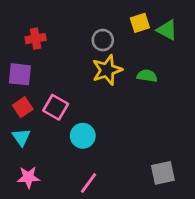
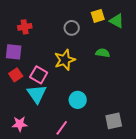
yellow star: (107, 70) -> (65, 60), moved
cyan circle: (83, 136) -> (78, 100), moved
cyan triangle: (21, 137) -> (37, 94), moved, size x1.5

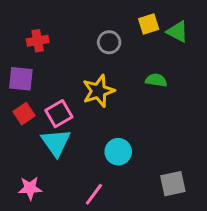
pink square: (39, 75) -> (59, 114), turned 30

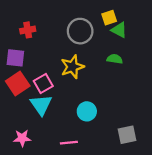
green triangle: (177, 32) -> (119, 30), moved
gray circle: (109, 42) -> (80, 31), size x1.5
red square: (24, 114) -> (18, 84), size x1.5
pink line: (94, 194) -> (69, 143), turned 48

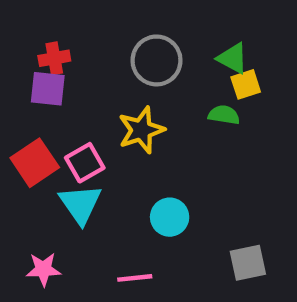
yellow square: (109, 18) -> (246, 84), moved
purple square: (15, 58) -> (48, 89), moved

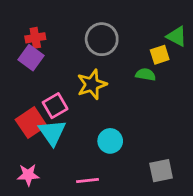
green triangle: (233, 58) -> (177, 36), moved
purple square: (48, 89) -> (31, 58), turned 30
red square: (35, 163) -> (31, 123), moved

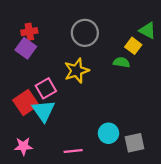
yellow square: (160, 55) -> (133, 46), turned -35
cyan circle: (110, 141) -> (108, 133), moved

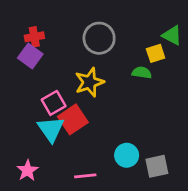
yellow square: (133, 46) -> (156, 53), turned 35
red square: (26, 103) -> (73, 119), moved
pink star: (23, 146) -> (27, 170), turned -30

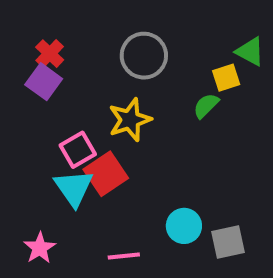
red cross: (34, 37) -> (50, 54), turned -36
green semicircle: (142, 73) -> (206, 106), turned -54

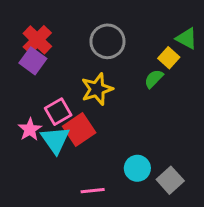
red cross: (50, 54) -> (37, 40), size x1.4
yellow square: (226, 78) -> (169, 58), turned -30
gray square: (228, 242) -> (170, 180), turned -30
pink star: (40, 248) -> (30, 129), moved

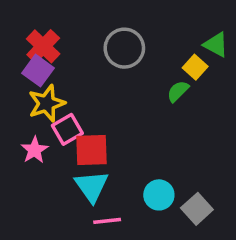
yellow star: (97, 89) -> (47, 103), moved
red square: (79, 129) -> (92, 150), turned 32
cyan triangle: (55, 140) -> (92, 186), moved

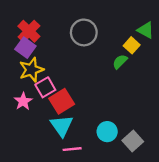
red square: (92, 150) -> (62, 101), turned -30

